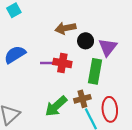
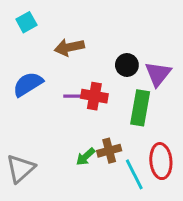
brown arrow: (66, 28) -> (69, 47), moved
brown cross: (82, 99) -> (109, 151), moved
green arrow: (56, 106) -> (86, 157), size x0.6

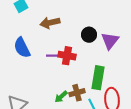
blue semicircle: (28, 84) -> (22, 48), turned -85
green rectangle: (140, 108) -> (98, 78), moved

